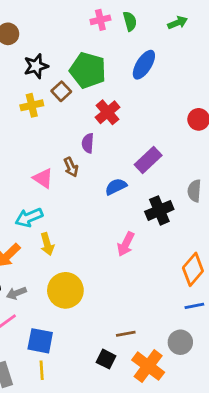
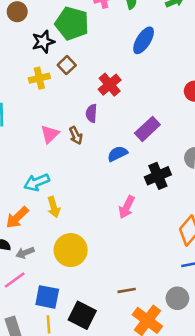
green pentagon: (88, 70) -> (72, 23), moved
pink triangle: (43, 178) -> (50, 134), moved, turned 42
black square: (106, 359) -> (82, 315), moved, size x1.5

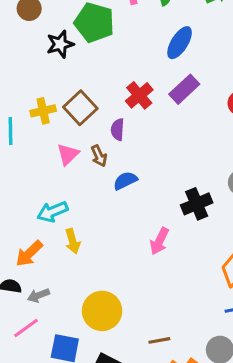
brown square: (67, 65) -> (80, 108), moved, size x1.5
yellow cross: (39, 78) -> (43, 111), moved
purple rectangle: (147, 129) -> (184, 89), moved
blue semicircle: (117, 154) -> (125, 181), moved
yellow circle: (71, 250) -> (102, 311), moved

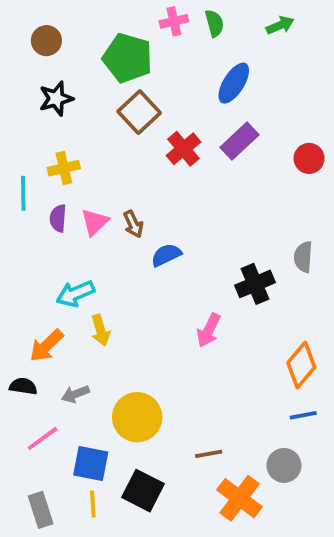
black star: (60, 44) -> (56, 99), moved
brown square: (80, 108) -> (139, 112), moved
purple semicircle: (118, 129) -> (58, 218), moved
gray arrow: (38, 295) -> (75, 394), moved

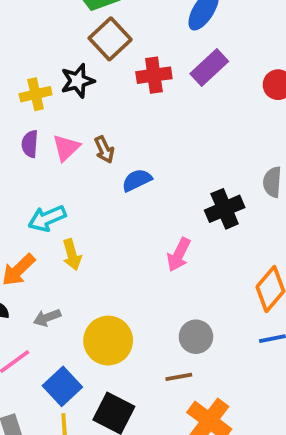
black star: (56, 99) -> (78, 81), moved
red cross: (184, 149) -> (154, 75), turned 32
blue square: (91, 464) -> (62, 386), turned 36
gray circle: (284, 465) -> (196, 337), moved

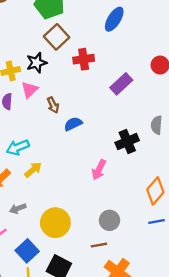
purple rectangle: (209, 68) -> (121, 84), moved
pink triangle: (66, 148) -> (30, 90), moved
yellow arrow: (72, 255) -> (33, 170), turned -114

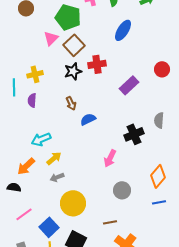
black star: (37, 63) -> (73, 71), moved
pink triangle: (30, 90) -> (51, 38), moved
gray arrow: (18, 209) -> (57, 177), moved
gray circle: (109, 220) -> (122, 190), moved

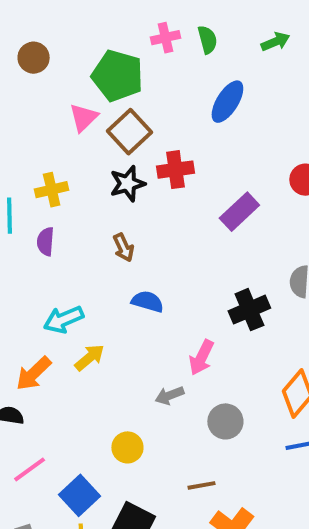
blue semicircle: (88, 119) -> (147, 302), moved, turned 42
gray arrow: (57, 177) -> (169, 395), moved
yellow circle: (73, 203) -> (127, 447), size x0.6

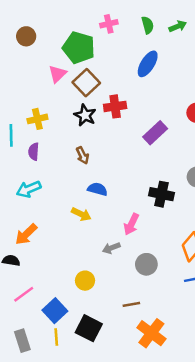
green semicircle: (207, 40) -> (148, 25), moved
black star: (127, 184) -> (85, 115), turned -30
black cross: (249, 310) -> (161, 194), turned 35
cyan arrow: (64, 320) -> (29, 189), moved
yellow arrow: (90, 358) -> (81, 214), moved, turned 66

